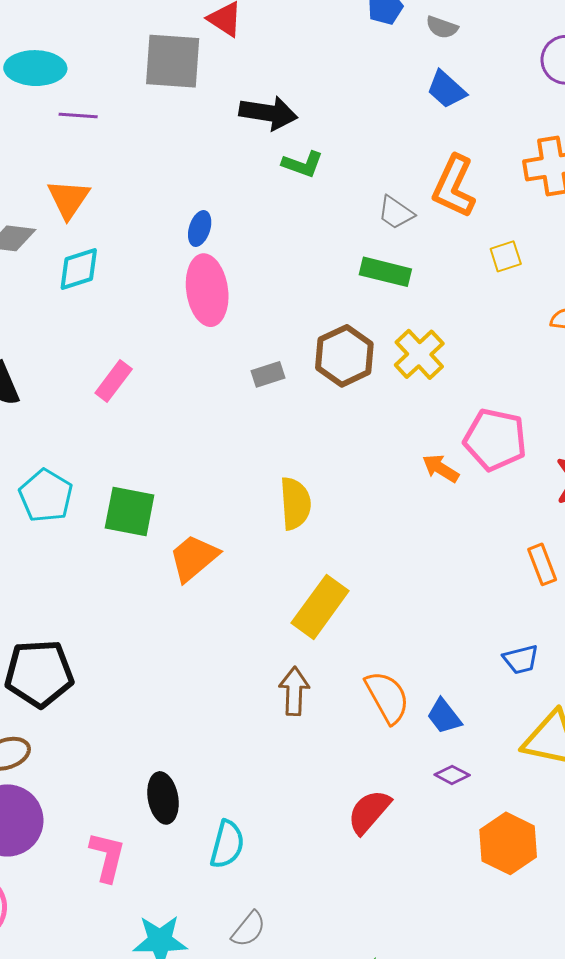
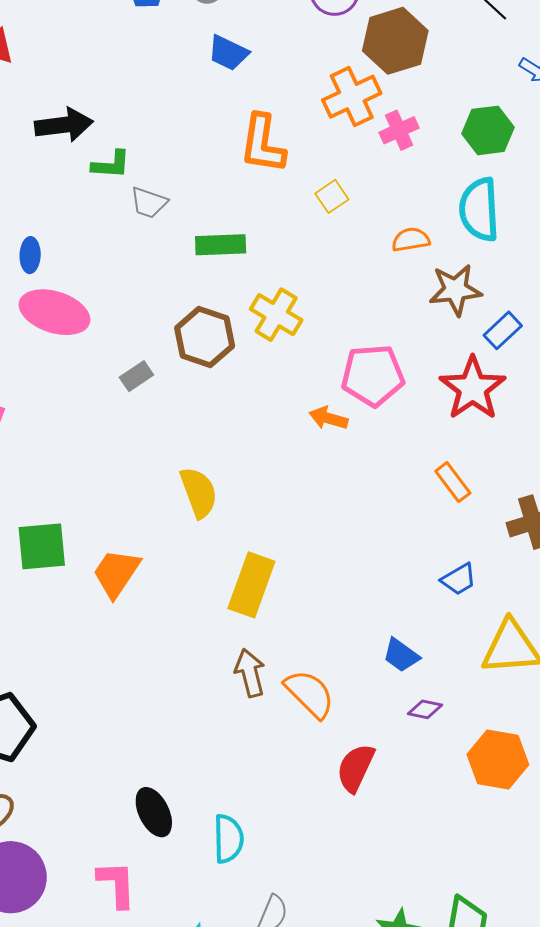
gray trapezoid: (396, 213) -> (149, 203), moved
pink ellipse: (207, 290) -> (54, 312), turned -48
orange semicircle: (387, 697) -> (310, 694), moved

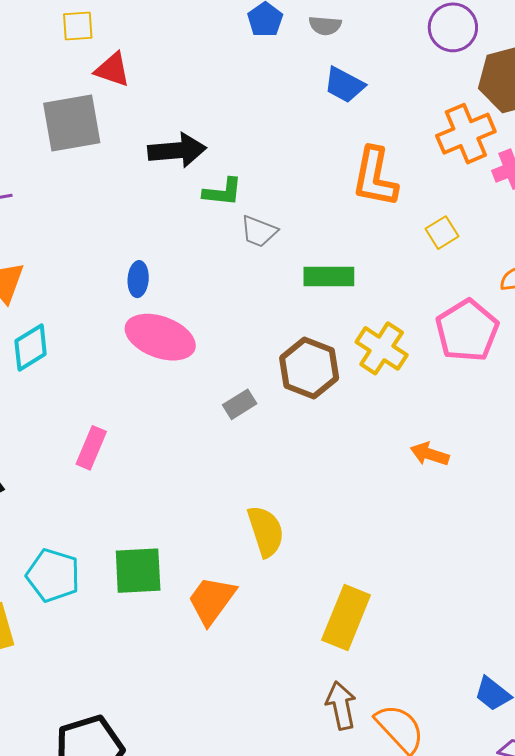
pink pentagon: (373, 375) -> (467, 331), moved, turned -30
yellow semicircle: (199, 492) -> (266, 531), moved

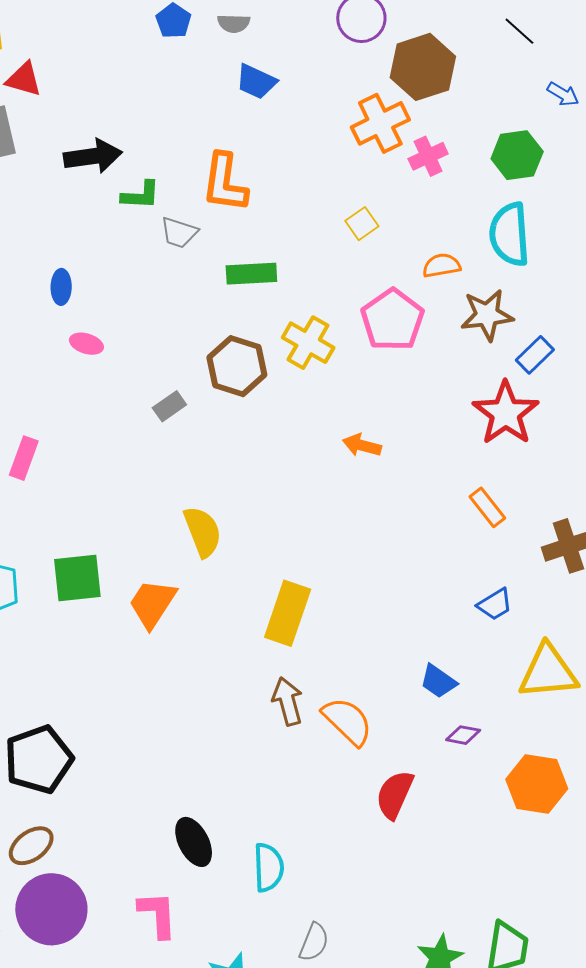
orange L-shape: (375, 177) -> (225, 183), moved
pink ellipse: (160, 337) -> (86, 344), size x0.5

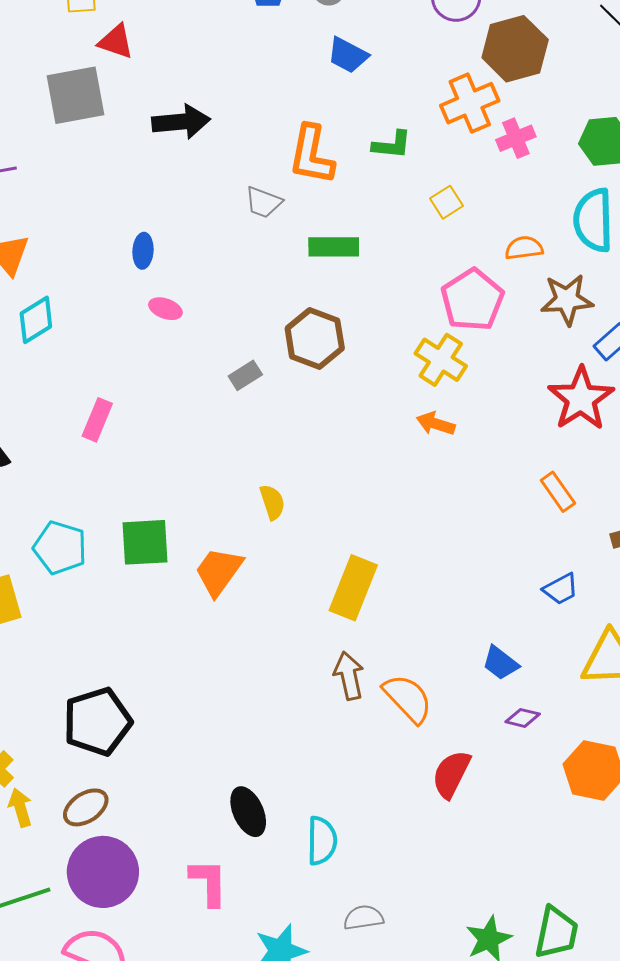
green L-shape: (141, 195) -> (392, 145), moved
yellow cross: (308, 343) -> (441, 360), moved
yellow semicircle: (203, 532) -> (272, 502), size x0.7
gray semicircle: (314, 942) -> (363, 918), turned -123

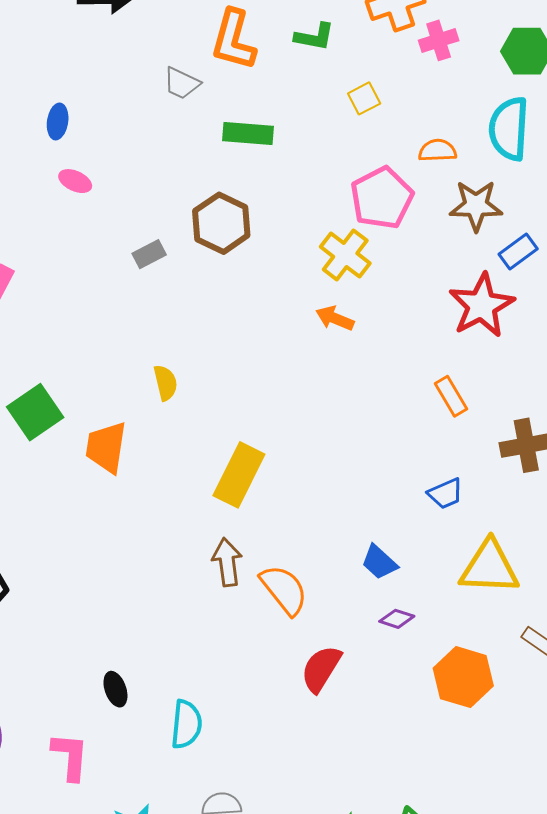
green square: (145, 542) -> (35, 412), turned -36
orange trapezoid: (219, 571) -> (106, 447), turned -32
black ellipse: (248, 812) -> (115, 689), size x0.7

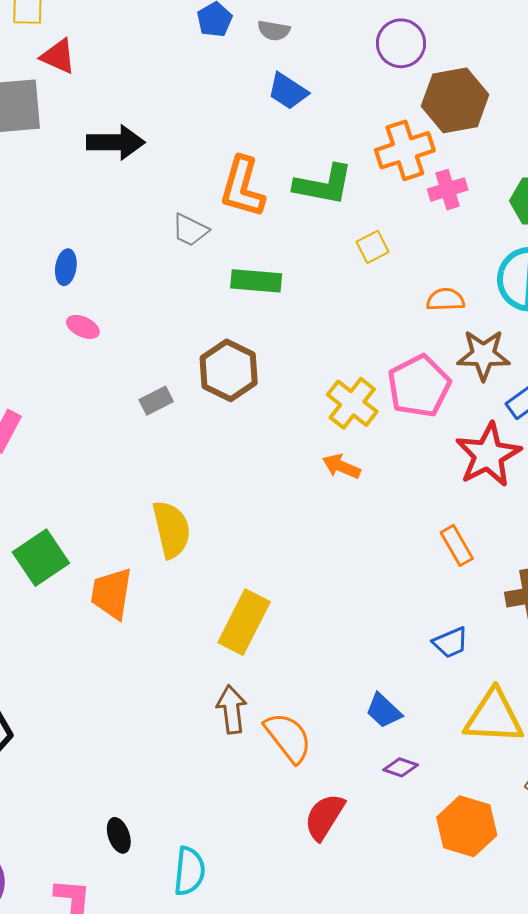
green L-shape: (314, 37) -> (323, 185), size x1.5
pink pentagon: (382, 198) -> (419, 386), moved
yellow semicircle: (165, 383) -> (171, 529), size x1.6

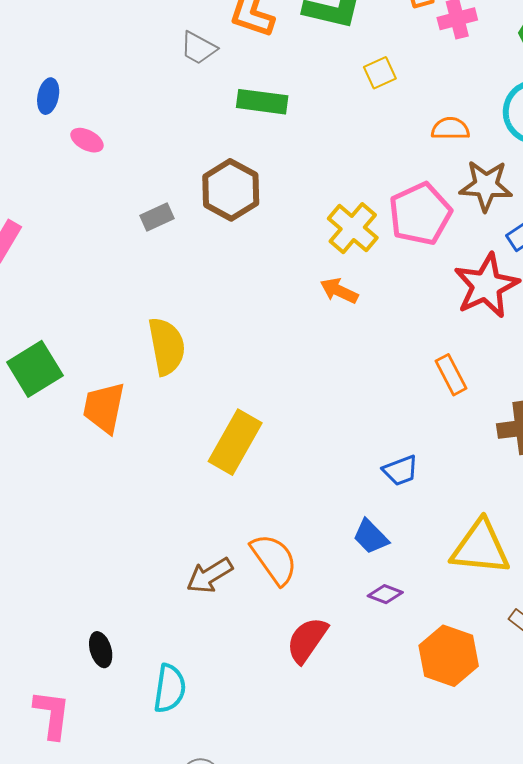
blue ellipse: (66, 267) -> (48, 96), moved
blue trapezoid: (450, 643) -> (400, 470), moved
brown arrow: (232, 709) -> (210, 575), moved, turned -117

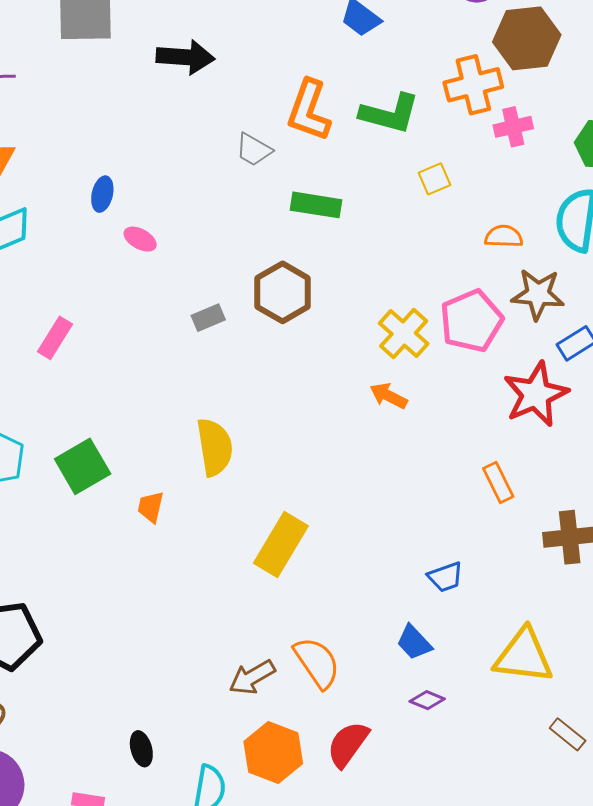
orange trapezoid: (104, 408) -> (151, 507), size x0.6
orange hexagon: (449, 656) -> (273, 752), moved

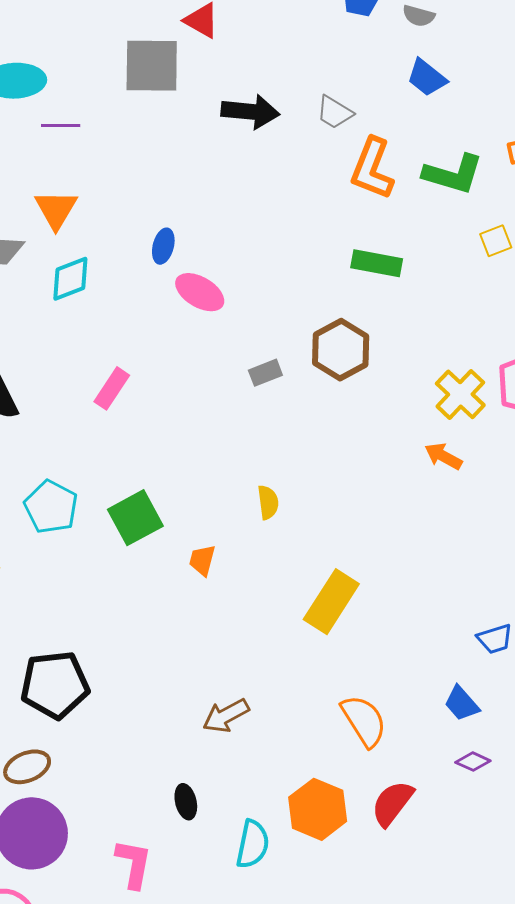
gray trapezoid: (254, 150) -> (335, 112), moved
pink ellipse: (140, 239) -> (200, 292), size x1.5
yellow semicircle: (215, 447) -> (268, 502), size x0.6
brown arrow: (252, 677) -> (226, 716), moved

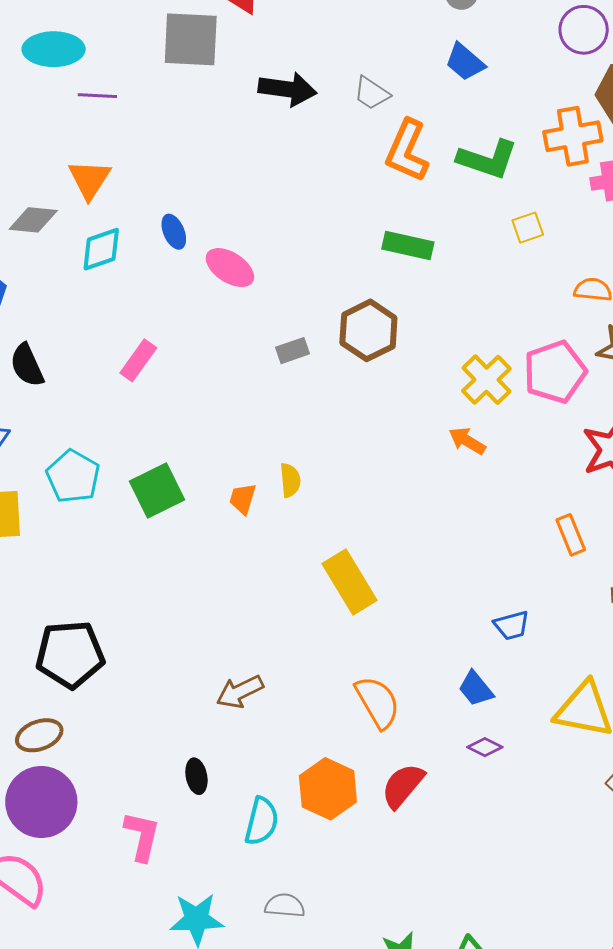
blue ellipse: (163, 246) -> (174, 232), moved, turned -40
orange trapezoid: (202, 560) -> (243, 499), moved
yellow rectangle: (331, 602) -> (350, 582), turned -66

